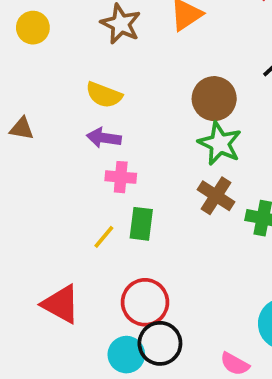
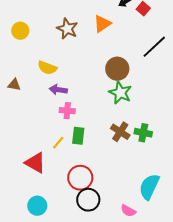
yellow semicircle: (104, 95) -> (47, 68), moved
brown cross: (216, 196) -> (120, 132), moved
red triangle: (61, 304) -> (35, 163), moved
cyan circle: (126, 355) -> (37, 206), moved

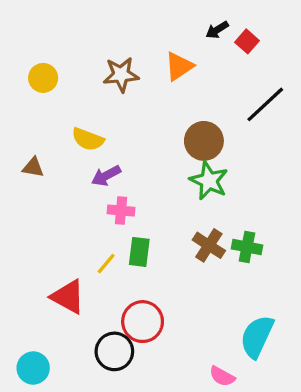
brown star: (67, 29) -> (121, 75), turned -30
purple arrow: (58, 90) -> (106, 176), turned -36
black circle: (88, 200) -> (114, 351), moved
cyan circle: (37, 206) -> (33, 368), moved

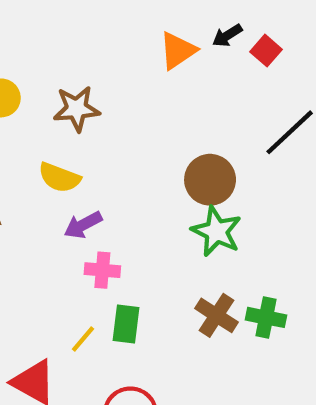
orange triangle: (179, 66) -> (178, 51), moved
brown star: (121, 75) -> (77, 109), moved

